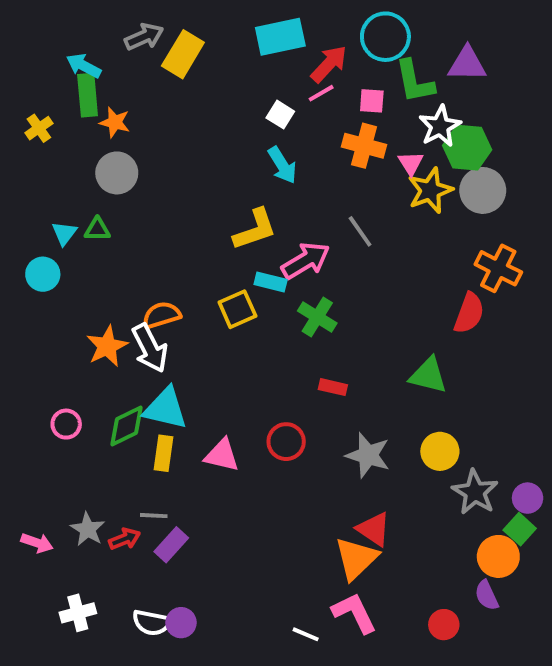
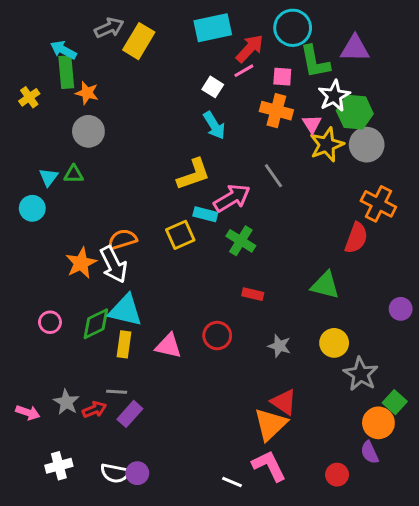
gray star: (368, 455) -> (279, 346), size x0.7
purple circle: (528, 498) -> (401, 309), moved

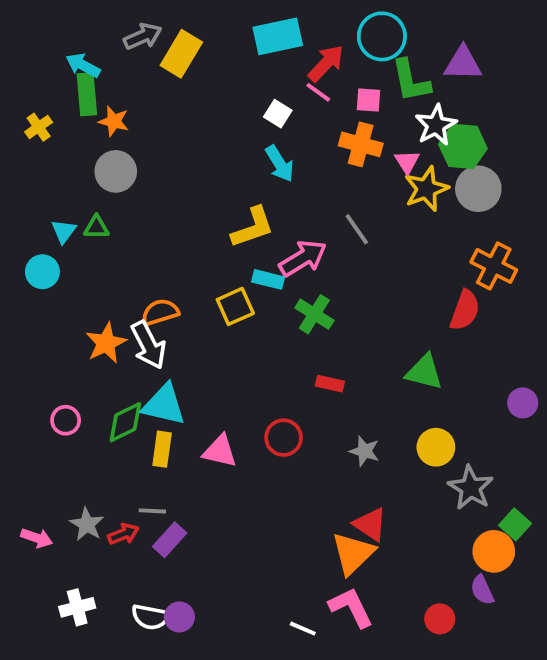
pink line: (244, 71) -> (318, 92), turned 66

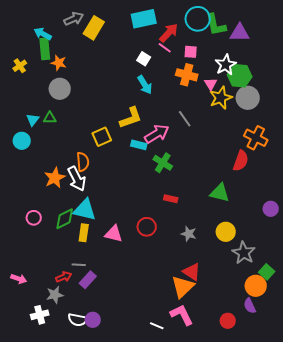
green L-shape: (411, 81) -> (216, 25), moved
yellow square: (235, 306) -> (102, 137), moved
orange semicircle: (160, 312) -> (83, 162), turned 102
gray star: (87, 524) -> (55, 295), moved, turned 30

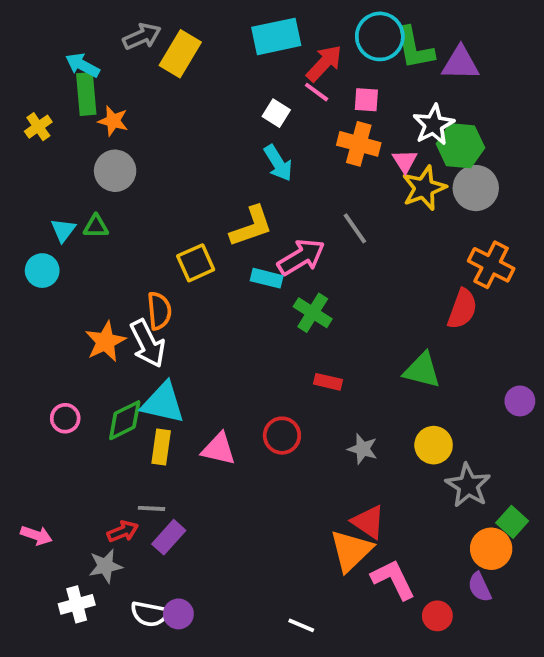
pink L-shape: (182, 315) -> (393, 579), moved

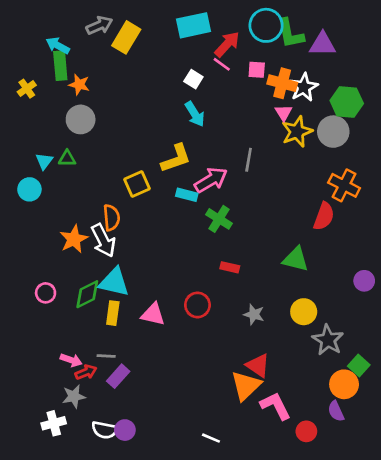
orange cross: (359, 144) -> (282, 83), moved
green hexagon: (460, 146) -> (347, 102), moved
gray line: (355, 228) -> (249, 160), turned 45
pink arrow: (36, 535) -> (71, 360), moved

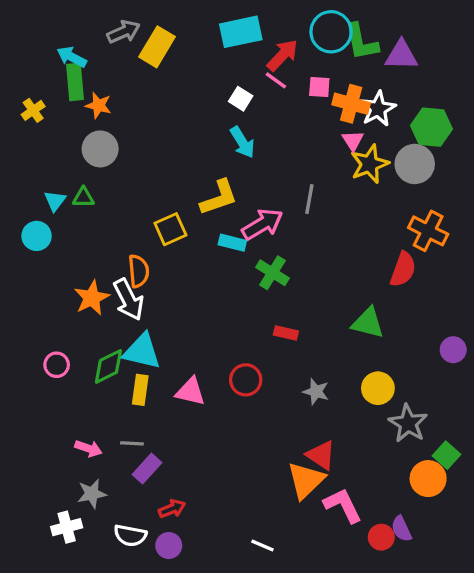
red arrow: (86, 372) -> (172, 509), moved
purple semicircle: (336, 411) -> (401, 529), moved
purple circle: (125, 430) -> (169, 546), moved

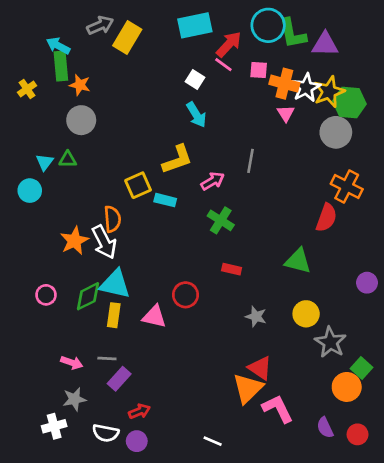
yellow star: (370, 164) -> (329, 92), moved
pink arrow: (262, 224) -> (213, 181), size x0.7
cyan rectangle: (232, 243) -> (165, 200), moved
red circle: (246, 380) -> (185, 295), moved
red circle: (381, 537) -> (358, 434), moved

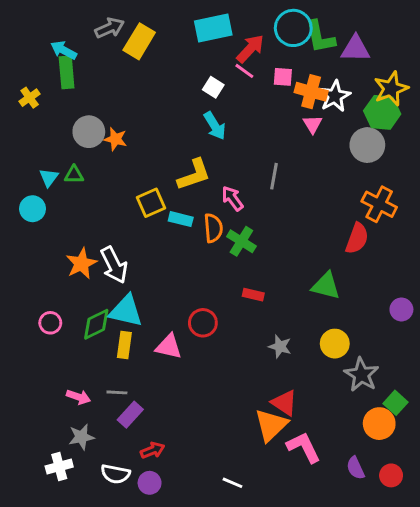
orange star: (80, 85) -> (115, 139), moved
yellow star: (329, 92) -> (391, 89), moved
pink arrow: (213, 181) -> (233, 198), turned -95
orange semicircle: (112, 219) -> (213, 228), moved

